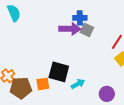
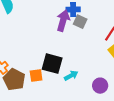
purple arrow: (70, 29) -> (63, 21), turned -75
brown pentagon: (21, 88) -> (14, 80), turned 30

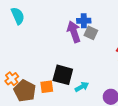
purple arrow: (63, 21) -> (74, 32), turned -35

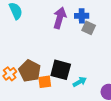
purple arrow: (74, 32) -> (60, 18), moved, turned 35
brown pentagon: (25, 91) -> (30, 71), moved

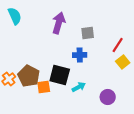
blue cross: (82, 16) -> (80, 55), moved
gray square: (89, 28) -> (88, 33), turned -32

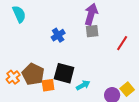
purple arrow: (59, 23) -> (91, 14), moved
blue cross: (80, 55) -> (58, 35), moved, turned -32
yellow square: (123, 62) -> (127, 89), moved

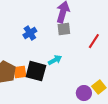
orange square: (48, 85) -> (20, 72), moved
cyan arrow: (83, 85) -> (55, 60), moved

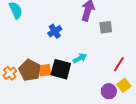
gray square: (64, 29) -> (106, 27), moved
red line: (94, 41) -> (119, 64), moved

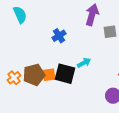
brown pentagon: (30, 70) -> (34, 75), turned 30

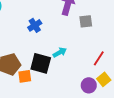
orange square: (49, 75) -> (25, 76), moved

